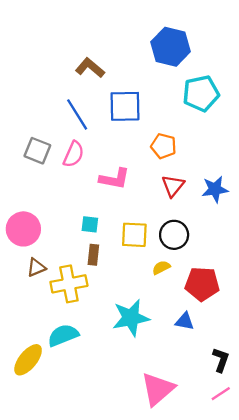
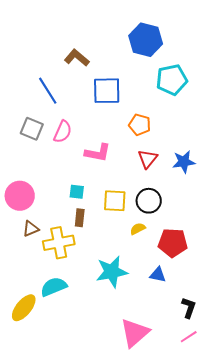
blue line: (77, 114) -> (48, 91), moved

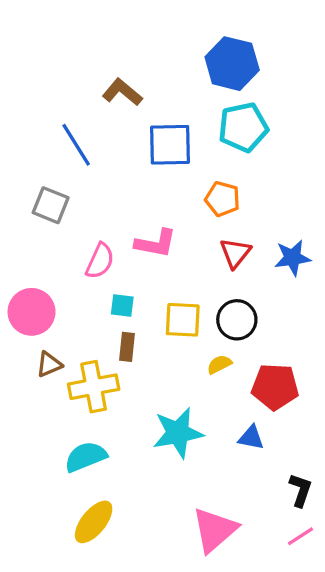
cyan pentagon: (172, 80) -> (243, 127), moved
pink semicircle: (63, 132) -> (100, 261), moved
yellow ellipse: (24, 308) -> (94, 522), moved

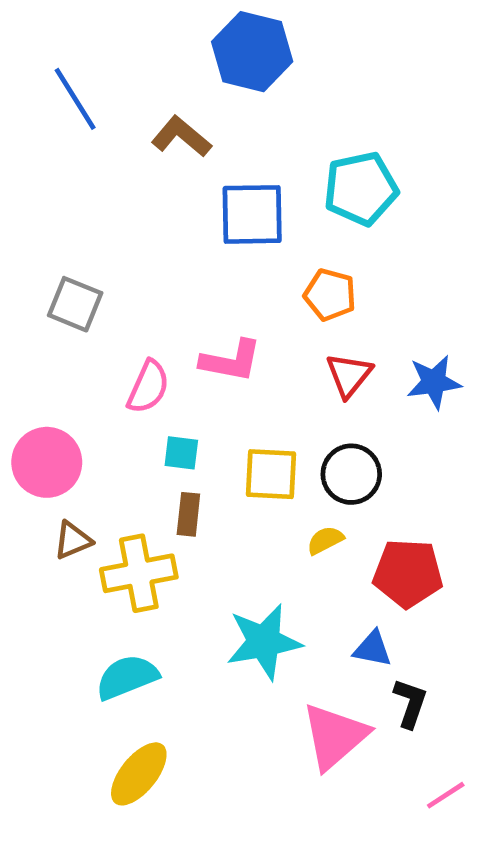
blue hexagon: (232, 64) -> (252, 52), moved
blue line: (76, 145) -> (75, 99), moved
black L-shape: (301, 490) -> (410, 703), moved
pink triangle: (215, 530) -> (335, 736), moved

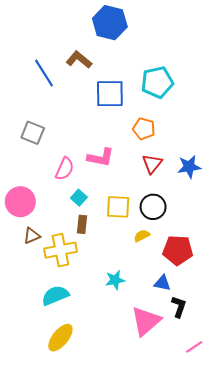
blue line: (75, 99) -> (44, 73), moved
cyan square: (181, 453) -> (79, 198), turned 35
cyan star: (264, 642) -> (115, 280), size x0.6

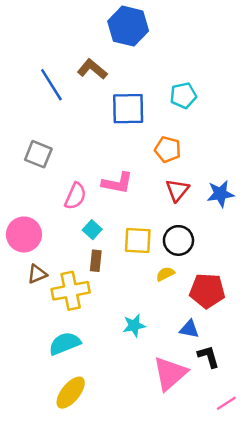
cyan pentagon: (157, 82) -> (183, 95), size x0.7
black L-shape: (179, 307) -> (208, 357), turned -35

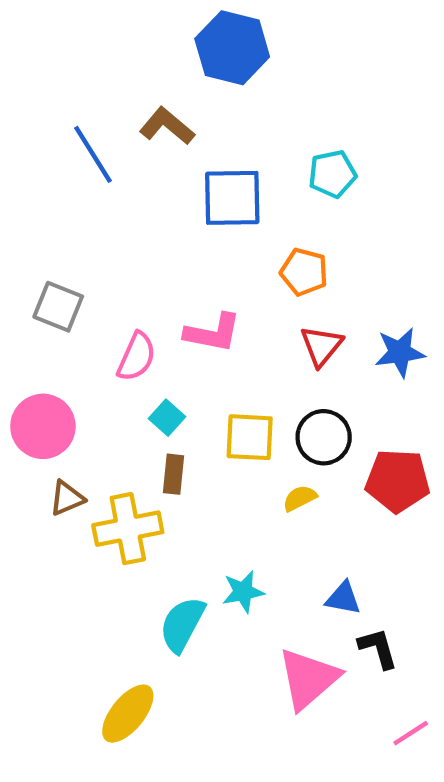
gray square: (38, 154) -> (58, 307), moved
red pentagon: (207, 291) -> (398, 481), moved
cyan semicircle: (65, 343) -> (182, 624), moved, turned -40

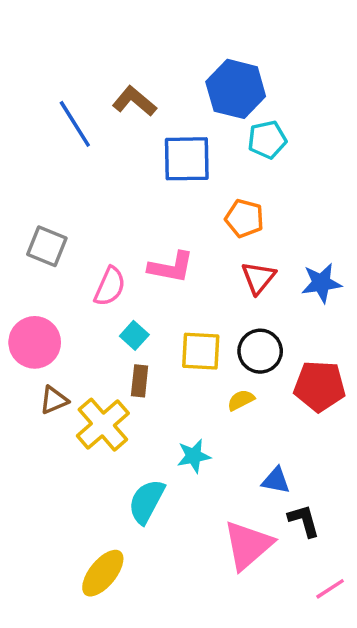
blue hexagon: (232, 48) -> (236, 89), moved
yellow cross: (128, 529) -> (103, 425), turned -30
cyan star: (243, 592) -> (194, 456), moved

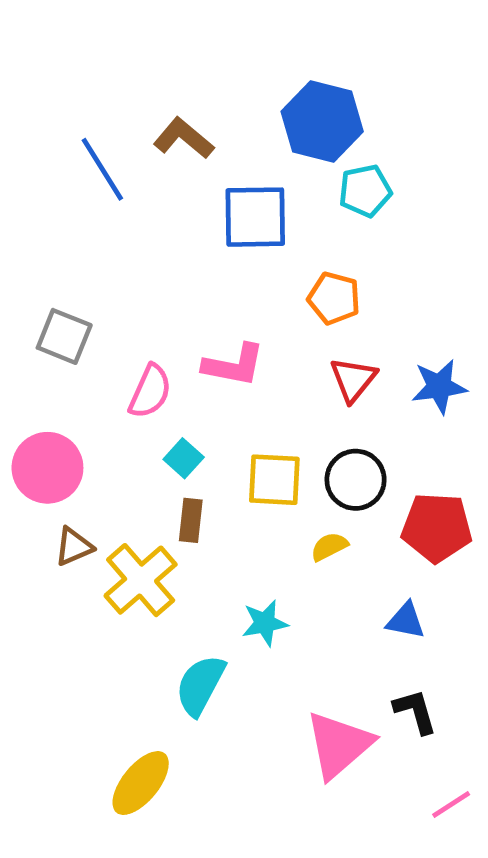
blue triangle: (276, 480) -> (406, 621), moved

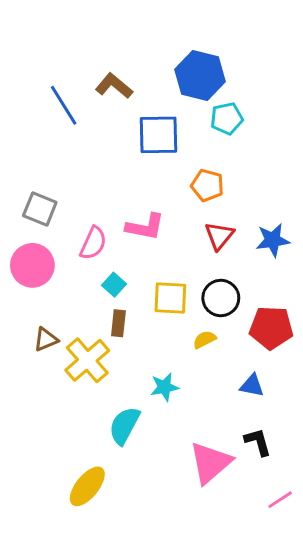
pink circle: (47, 468) -> (32, 265), moved

